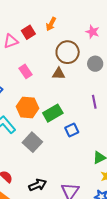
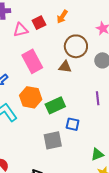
pink rectangle: (26, 71) -> (32, 61), size x1.6
blue square: (72, 130) -> (73, 124), turned 32
gray square: (32, 142) -> (53, 140), moved, turned 30

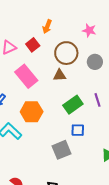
red square: (39, 23) -> (33, 45), moved
green rectangle: (55, 105) -> (73, 105), moved

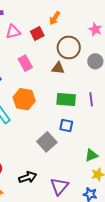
pink rectangle: (26, 76) -> (25, 63), size x0.7
green rectangle: (73, 105) -> (66, 99), turned 30
gray square: (62, 150) -> (47, 142), turned -30

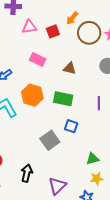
brown circle: (69, 47) -> (89, 33), moved
pink rectangle: (25, 63) -> (38, 60), turned -42
green rectangle: (66, 99) -> (63, 99), moved
black arrow: (28, 177) -> (27, 173), turned -66

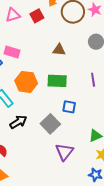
pink rectangle: (38, 60) -> (12, 52), moved
black arrow: (27, 173) -> (18, 122), moved, turned 54
purple triangle: (57, 186) -> (64, 152), moved

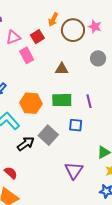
pink rectangle: (12, 52) -> (27, 55), moved, turned 49
purple line: (93, 80) -> (89, 101), moved
gray square: (50, 124) -> (48, 135), moved

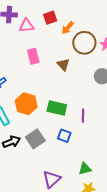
pink triangle: (13, 37) -> (26, 26), moved
red square: (37, 37) -> (50, 18), moved
brown triangle: (62, 69) -> (63, 65), moved, turned 32

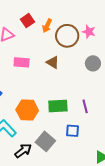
pink rectangle: (33, 56) -> (22, 62), turned -56

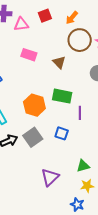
orange arrow: (47, 26) -> (72, 18), moved
green rectangle: (58, 106) -> (62, 96), moved
orange hexagon: (27, 110) -> (34, 105), moved

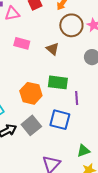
blue square: (62, 133) -> (60, 120), size x1.5

